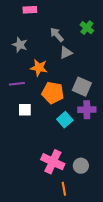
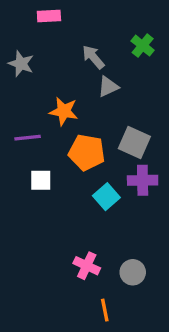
gray star: (20, 45) -> (21, 64), moved
pink cross: (53, 162) -> (87, 266), size x0.7

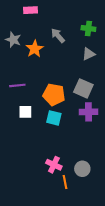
green cross: (143, 46) -> (88, 28), turned -32
gray triangle: (108, 87) -> (88, 54), moved
orange star: (64, 111) -> (35, 49), moved, turned 30
cyan square: (106, 197) -> (54, 118), moved, turned -35
orange line: (105, 310) -> (65, 182), moved

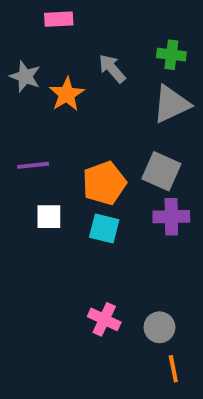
gray triangle: (88, 54) -> (171, 104), size x1.5
orange pentagon: (54, 95) -> (104, 183), turned -30
orange line: (65, 182) -> (173, 369), moved

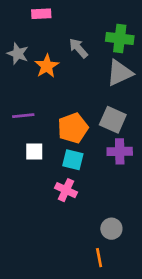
green cross: (171, 55) -> (120, 38), size x1.4
pink cross: (104, 319) -> (66, 190), moved
orange line: (173, 369) -> (99, 258), moved

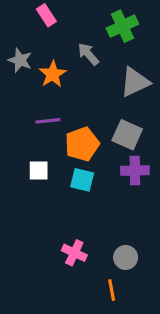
pink rectangle: (41, 14) -> (46, 15), turned 60
green cross: (120, 38) -> (122, 26), moved, turned -32
purple line: (23, 116) -> (48, 121), moved
pink cross: (66, 190) -> (74, 253), moved

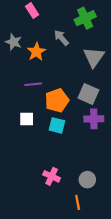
gray triangle: (135, 82) -> (94, 57), turned -30

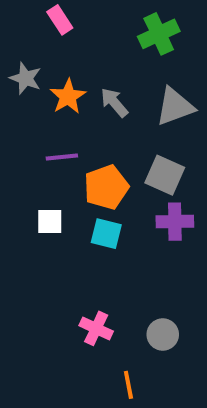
gray arrow: (61, 38) -> (114, 103), moved
gray triangle: (94, 57) -> (175, 107), turned 35
orange line: (78, 202) -> (128, 385), moved

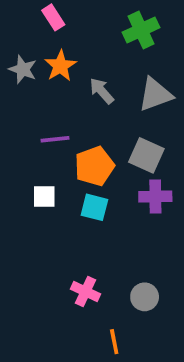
orange star: (68, 96) -> (60, 66), moved

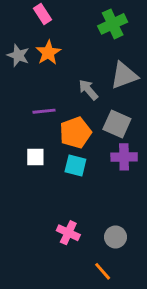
gray arrow: (102, 91) -> (88, 90), moved
orange line: (114, 342) -> (103, 271), moved, turned -30

